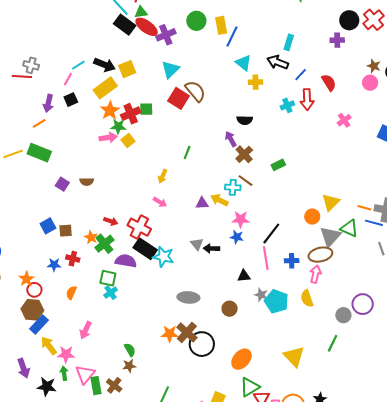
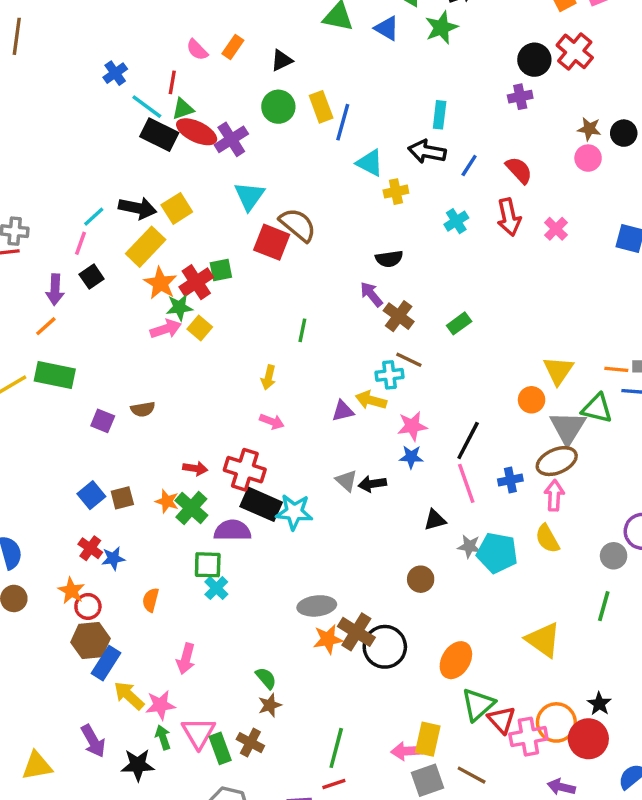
red arrow: (307, 99) -> (509, 217), moved
red cross: (73, 259) -> (90, 548), moved, turned 32
gray ellipse: (188, 297) -> (317, 606), moved

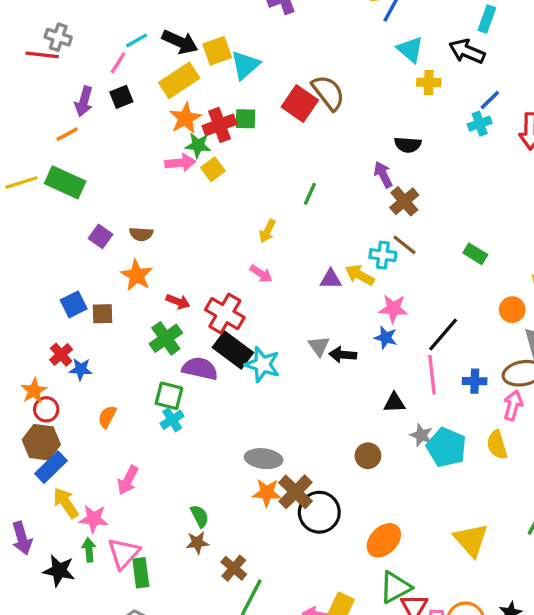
blue line: (469, 165) -> (490, 100), moved
cyan triangle: (249, 196) -> (245, 65), moved
green rectangle: (459, 323) -> (475, 254), moved, turned 55
orange star: (167, 501) -> (137, 275), moved, size x1.4
brown cross: (250, 743) -> (234, 568), moved

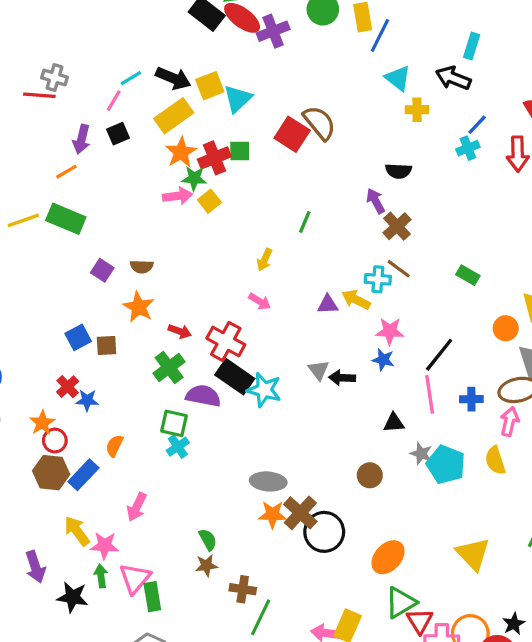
blue rectangle: (51, 467) -> (83, 475), moved
brown cross: (234, 568) -> (243, 589), turned -30

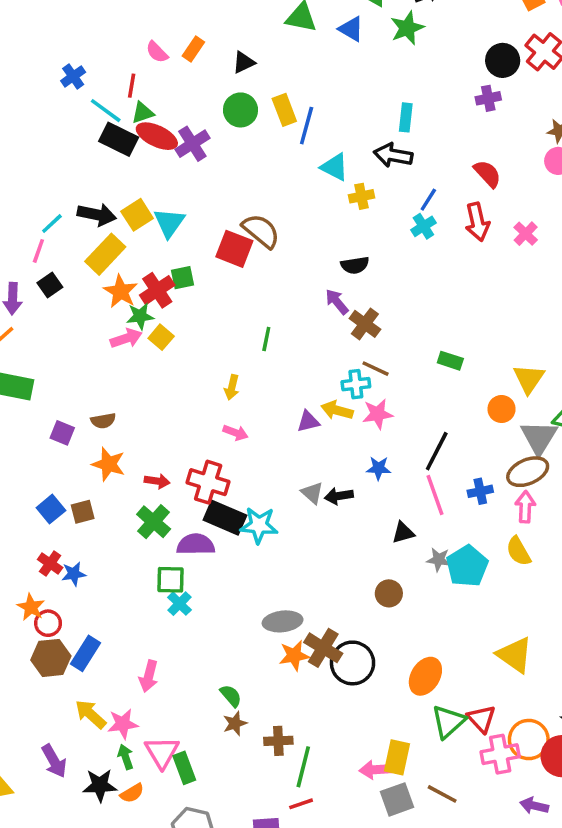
pink star: (390, 331) -> (378, 414), moved
orange semicircle: (114, 446) -> (132, 793), moved, turned -135
cyan pentagon: (446, 465) -> (467, 566), turned 30
red triangle: (420, 621) -> (481, 719), moved

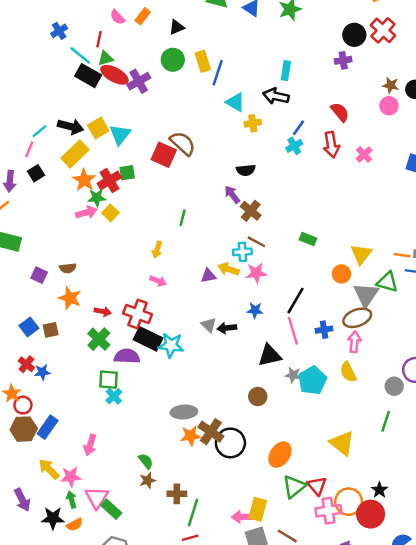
black triangle: (403, 533) -> (270, 355), size x1.5
green rectangle: (184, 768) -> (111, 509), turned -30

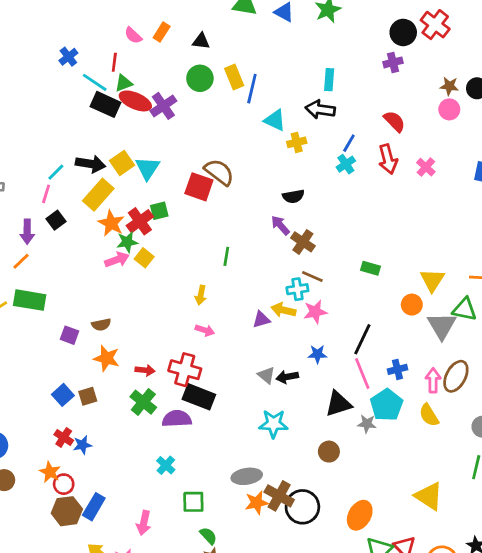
black triangle: (177, 27) -> (201, 41), turned 35
brown ellipse: (357, 318) -> (456, 376), moved, turned -36
cyan star: (171, 345) -> (273, 424), moved
green square: (108, 380) -> (193, 502), moved
cyan pentagon: (312, 380) -> (387, 405), moved

